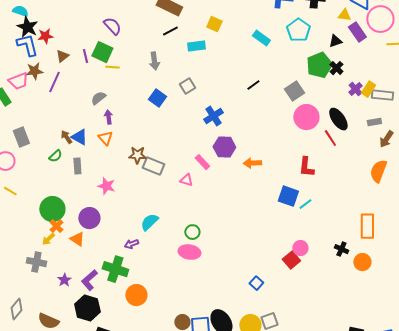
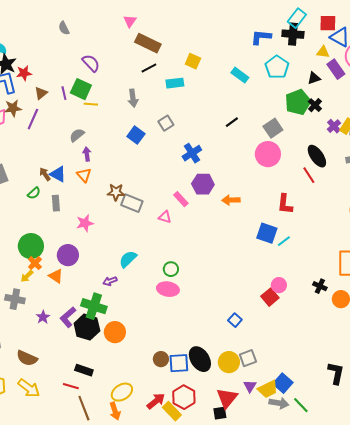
pink circle: (306, 117) -> (268, 154), moved
pink star: (106, 186) -> (85, 223), turned -30
black hexagon: (87, 308) -> (87, 327), moved

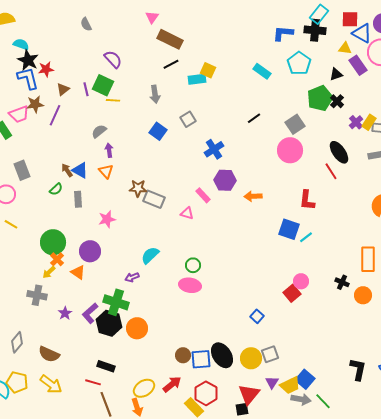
yellow square: (193, 61) -> (208, 70), moved
red arrow: (156, 401) -> (172, 384), moved

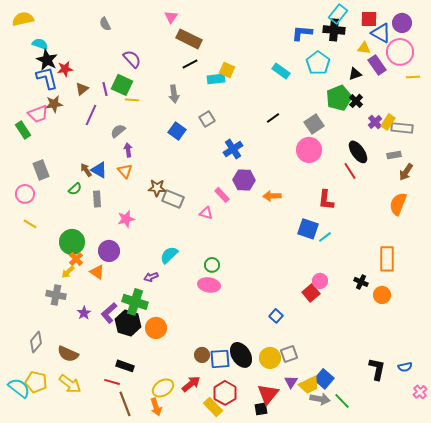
purple line: (55, 115) -> (91, 115), moved

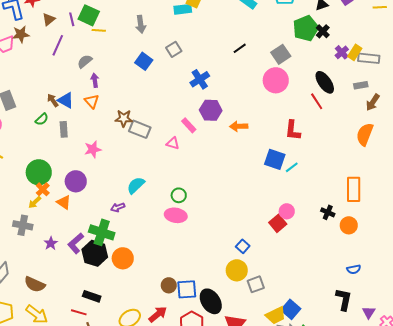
black ellipse: (241, 355) -> (211, 301), moved
yellow circle: (270, 358) -> (237, 270), moved
blue semicircle: (405, 367) -> (354, 269), moved
purple triangle: (291, 382) -> (369, 312), moved

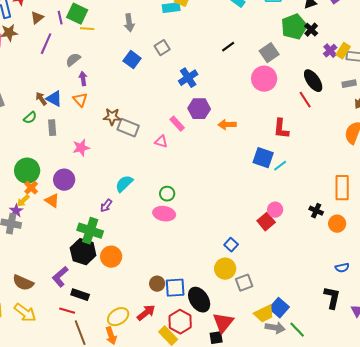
purple arrow: (118, 207) -> (106, 206), turned -32
purple star: (51, 243) -> (16, 211), moved
purple L-shape: (76, 243) -> (60, 277), moved

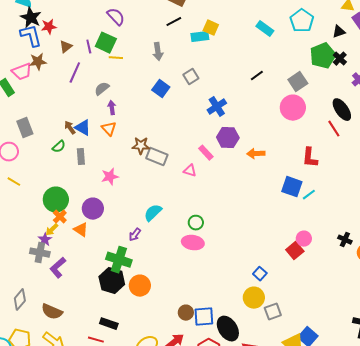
purple L-shape: (60, 277) -> (58, 268), moved

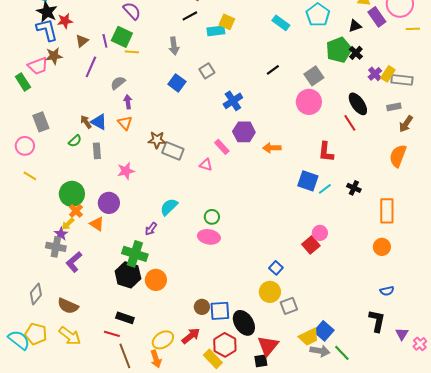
black cross: (345, 240) -> (354, 188), moved

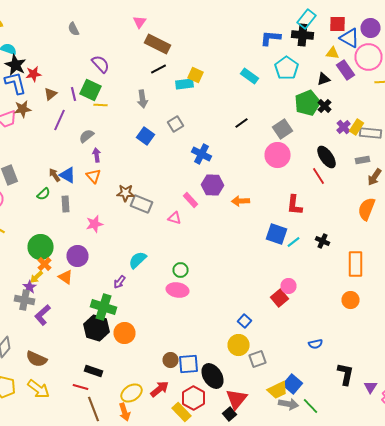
blue cross: (233, 101) -> (202, 154), turned -30
blue semicircle: (387, 291) -> (316, 344), moved
black square: (261, 361) -> (230, 414), turned -32

